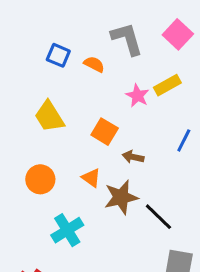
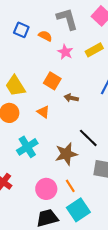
pink star: (137, 96) -> (65, 52), moved
yellow trapezoid: (49, 117) -> (15, 86), moved
brown star: (121, 197) -> (66, 154), moved

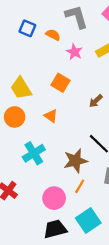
brown arrow: (71, 98) -> (96, 101), moved, turned -56
orange line: (70, 186) -> (80, 186), moved, turned 64

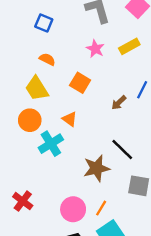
orange semicircle: (53, 35) -> (47, 59), moved
cyan cross: (34, 153) -> (51, 144), moved
orange line: (80, 186) -> (101, 208), moved

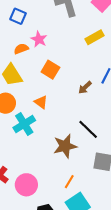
pink star: (95, 49) -> (39, 39), moved
orange semicircle: (47, 59) -> (21, 49), turned -48
pink circle: (73, 209) -> (26, 185), moved

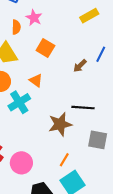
orange semicircle: (21, 49) -> (16, 27), turned 112
black line: (88, 129) -> (83, 108), turned -40

